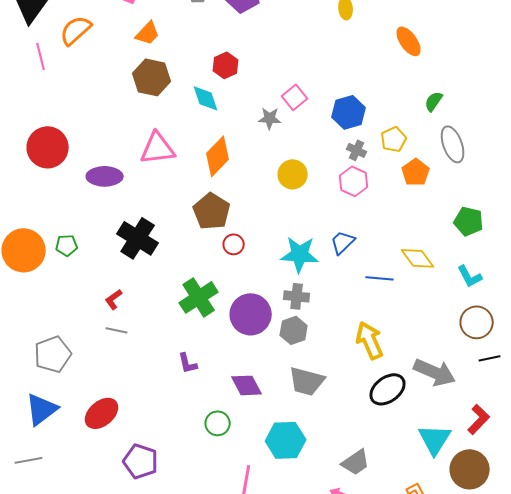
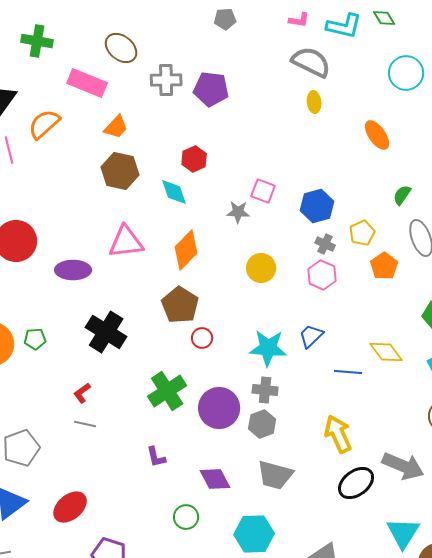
pink square: (295, 97) -> (263, 191), turned -30

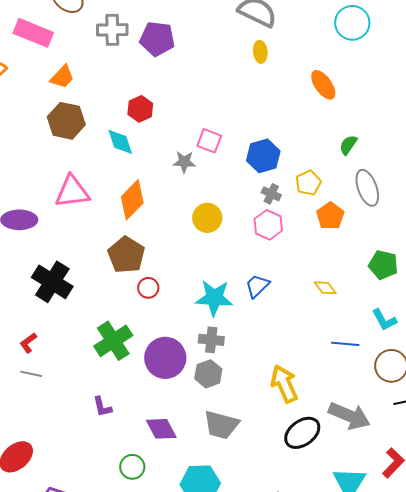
yellow diamond: (386, 352) -> (325, 288), moved, size x0.7
blue line: (348, 372) -> (345, 344), moved

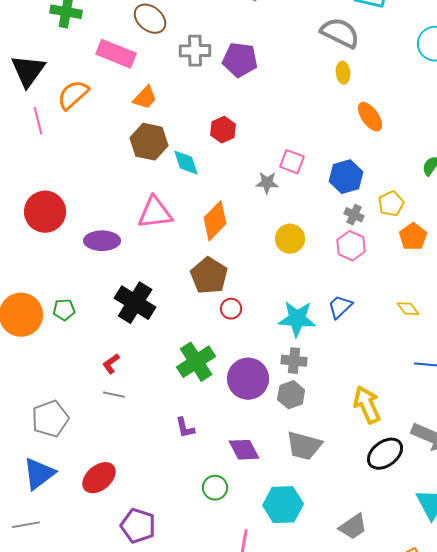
orange ellipse: (323, 85) -> (370, 117), moved
cyan diamond: (120, 142) -> (186, 163), moved

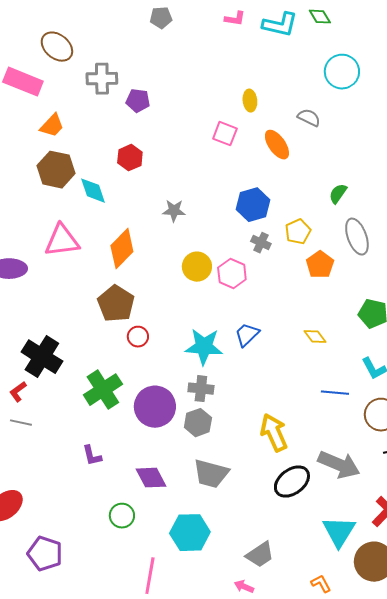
gray semicircle: (340, 33) -> (309, 118), moved, size x0.6
purple pentagon: (240, 60) -> (138, 101), moved, size x0.7
pink square: (292, 162) -> (225, 134), moved
pink hexagon: (351, 246) -> (232, 274), moved
black cross: (135, 303) -> (42, 357), moved

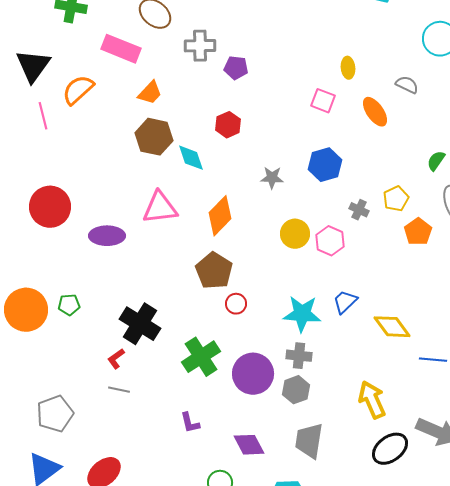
blue hexagon: (253, 205) -> (325, 165), moved
yellow diamond: (315, 337) -> (392, 327), moved, size x1.6
gray trapezoid: (211, 474) -> (309, 441), turned 84

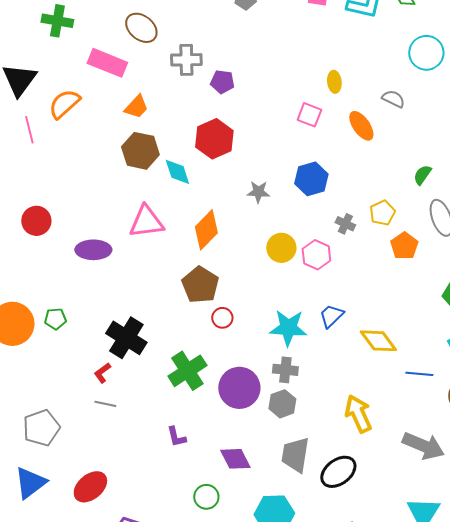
red hexagon: (228, 125) -> (214, 139), size x1.5
red circle: (50, 207) -> (36, 221), size x0.7
black ellipse: (390, 449) -> (338, 472), moved

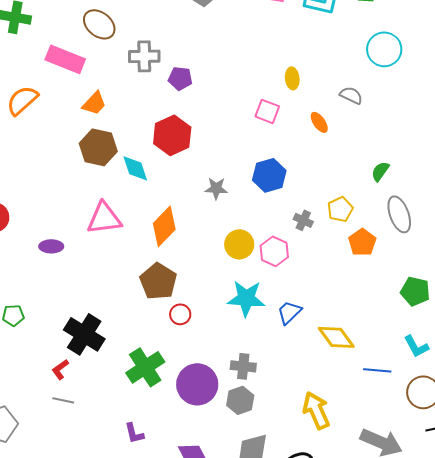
orange ellipse: (361, 126) -> (319, 122), size x0.7
purple ellipse: (93, 250) -> (51, 246), size x0.7
cyan star: (288, 328) -> (246, 298), moved

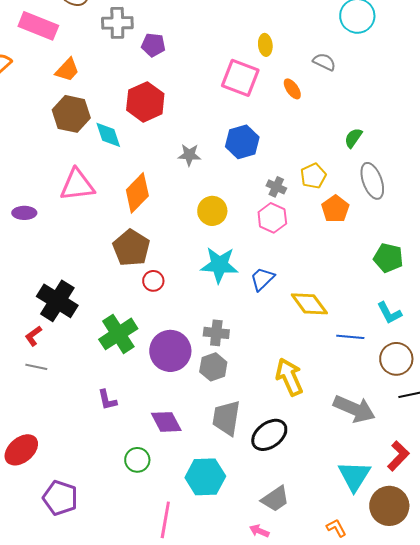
pink square: (267, 111) -> (240, 78), size x1.5
pink hexagon: (274, 251) -> (272, 218), moved

